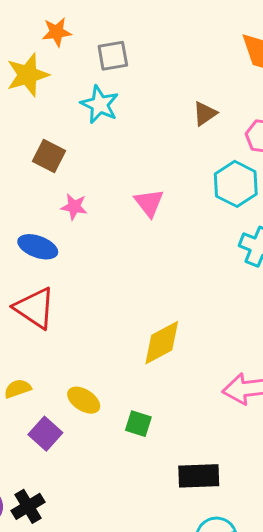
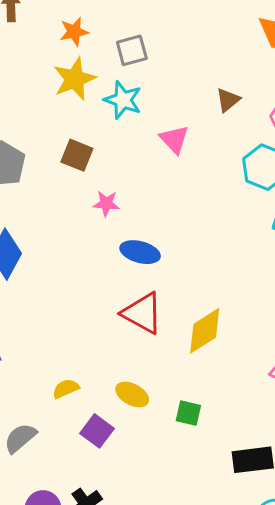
yellow star: (28, 75) -> (75, 79), moved
pink triangle: (149, 203) -> (174, 139), moved
blue ellipse: (38, 247) -> (140, 252), moved
red triangle: (35, 308) -> (142, 313), moved

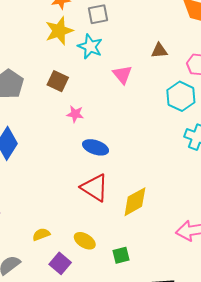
brown triangle: (228, 100) -> (159, 51), turned 30
green square: (188, 413) -> (121, 255), turned -30

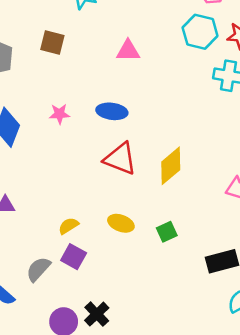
pink triangle: (122, 75) -> (128, 51), moved, turned -40
pink star: (75, 114) -> (59, 114), moved
purple square: (60, 263) -> (74, 257), moved

